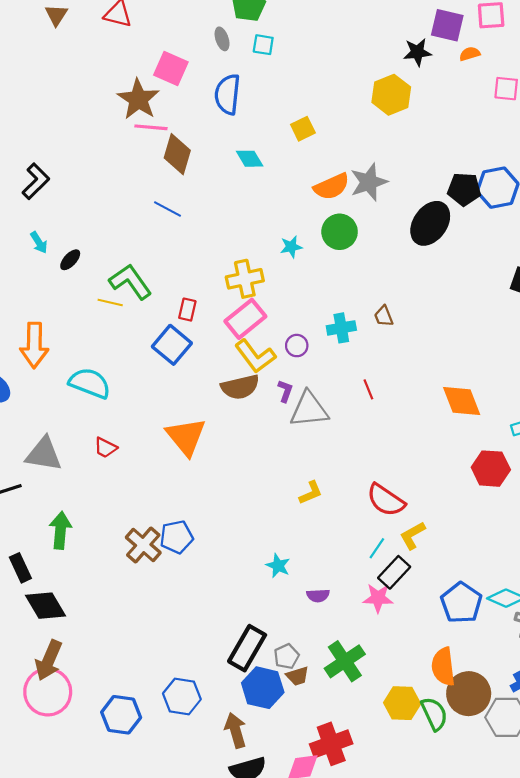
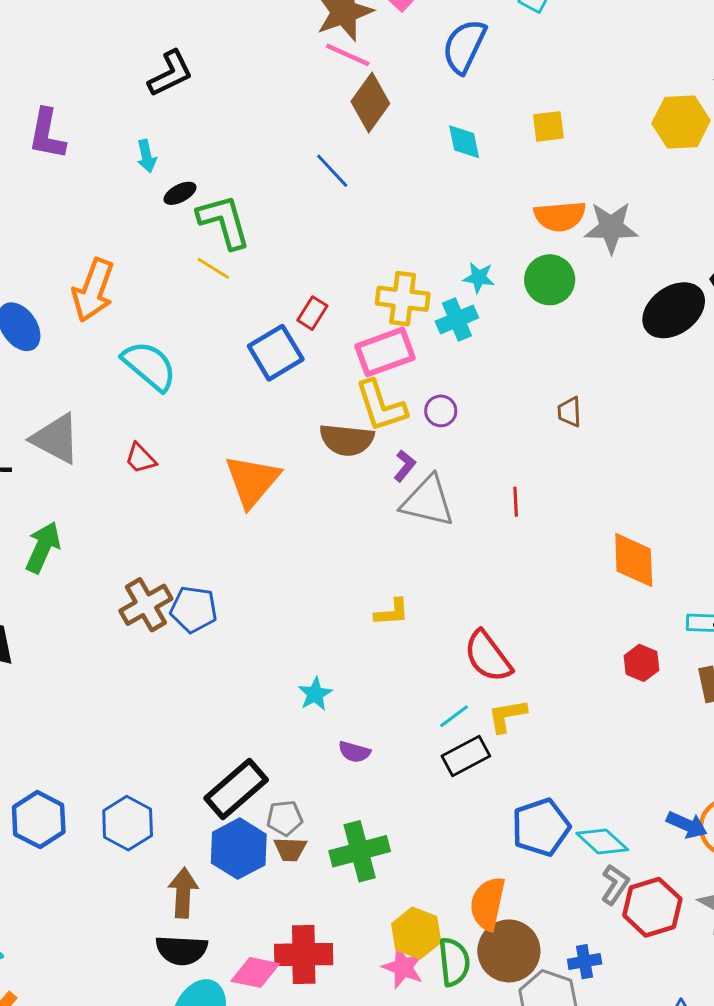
green L-shape: (130, 282) -> (224, 222), moved
cyan cross: (341, 328) -> (457, 320), moved, turned -32
red hexagon: (491, 469) -> (641, 663), size x0.7
pink star: (378, 598) -> (403, 967), moved

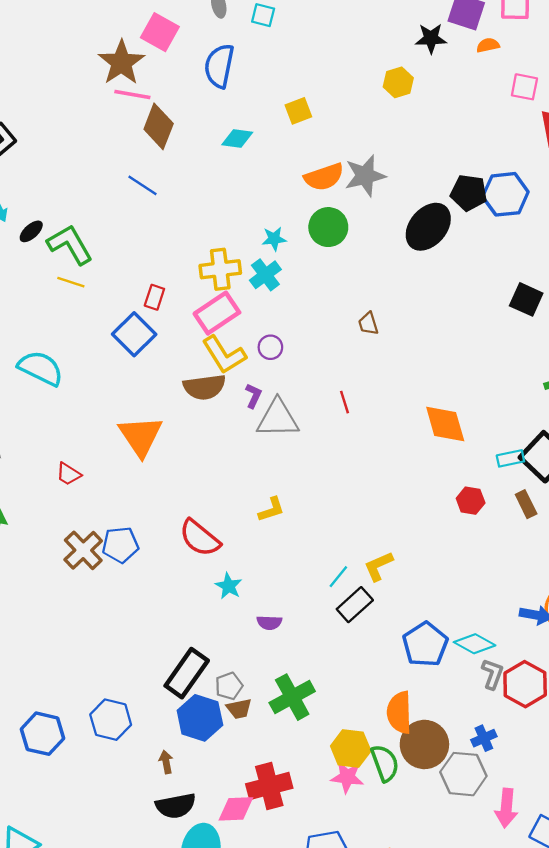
yellow hexagon: (681, 122) -> (398, 82), size x0.7
cyan diamond: (464, 142) -> (237, 138), turned -56
red trapezoid: (141, 458) -> (68, 474), moved
red semicircle: (488, 656) -> (200, 538), moved
brown arrow: (183, 893) -> (166, 762), size x0.6

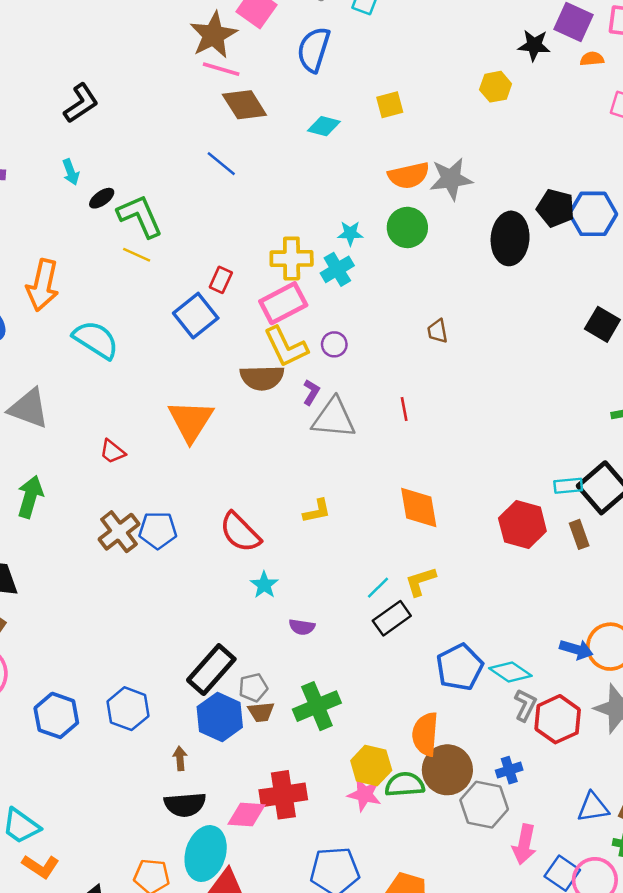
brown diamond: (159, 126) -> (244, 105), turned -60
black ellipse: (428, 227) -> (510, 238), turned -42
orange diamond: (445, 424) -> (419, 508), moved
red hexagon: (471, 501) -> (522, 525), size x1.6
green semicircle: (385, 763) -> (405, 784), turned -81

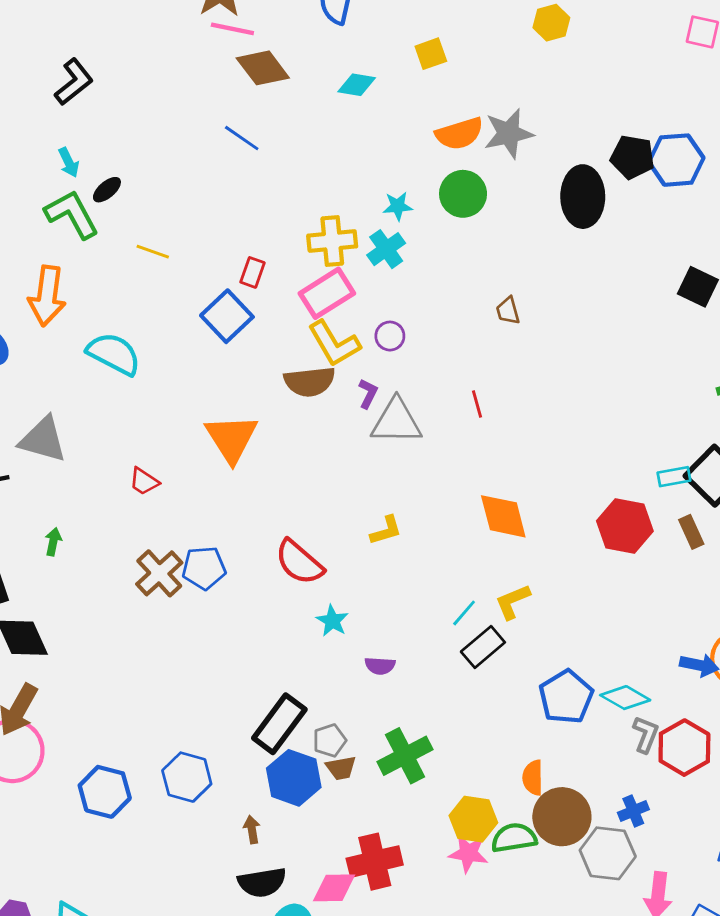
green L-shape: (140, 216) -> (72, 214), moved
green arrow: (30, 497) -> (53, 542), size x0.6
orange semicircle: (425, 734) -> (533, 778), size x0.7

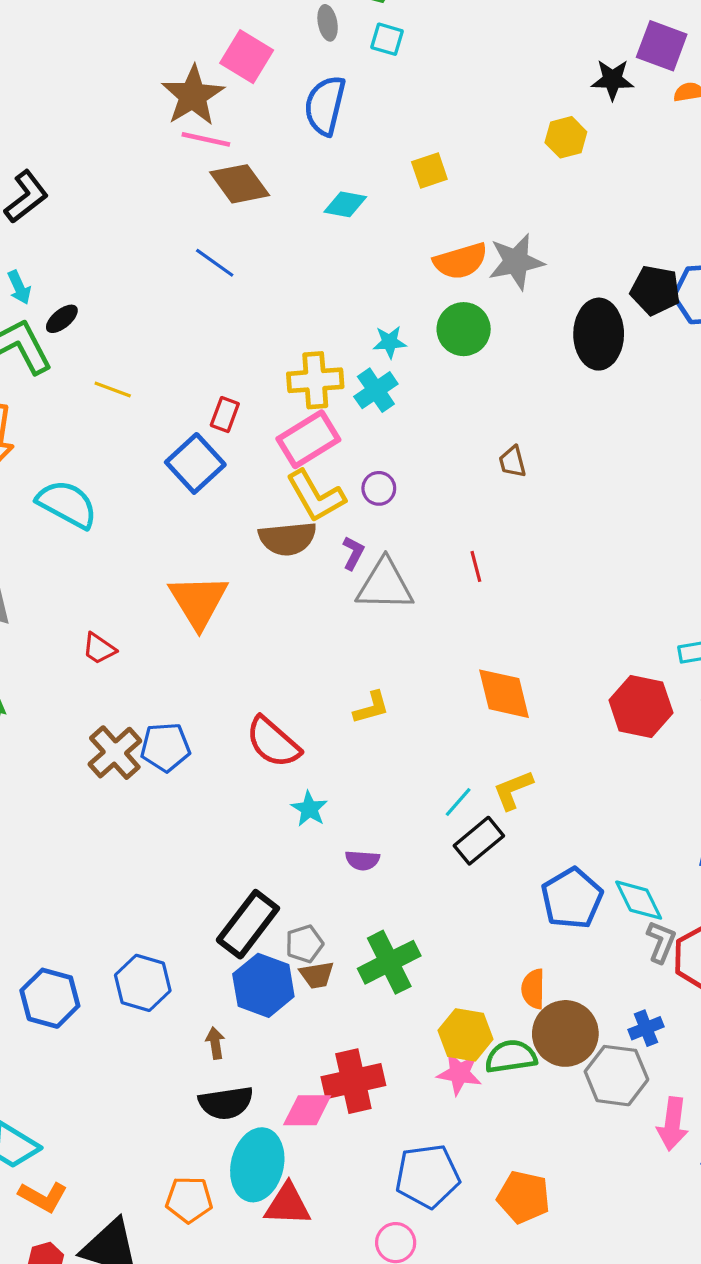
cyan diamond: (625, 698) -> (639, 900), turned 33

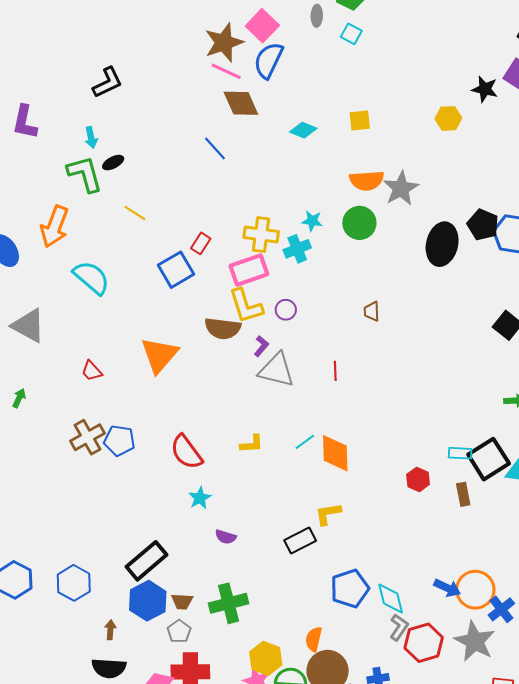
blue semicircle: (325, 105) -> (269, 60), moved
gray star: (516, 262) -> (401, 188), turned -30
red hexagon: (641, 706) -> (418, 479), size x0.6
cyan line: (458, 802) -> (305, 442), moved
gray pentagon: (304, 944) -> (179, 631), moved, turned -30

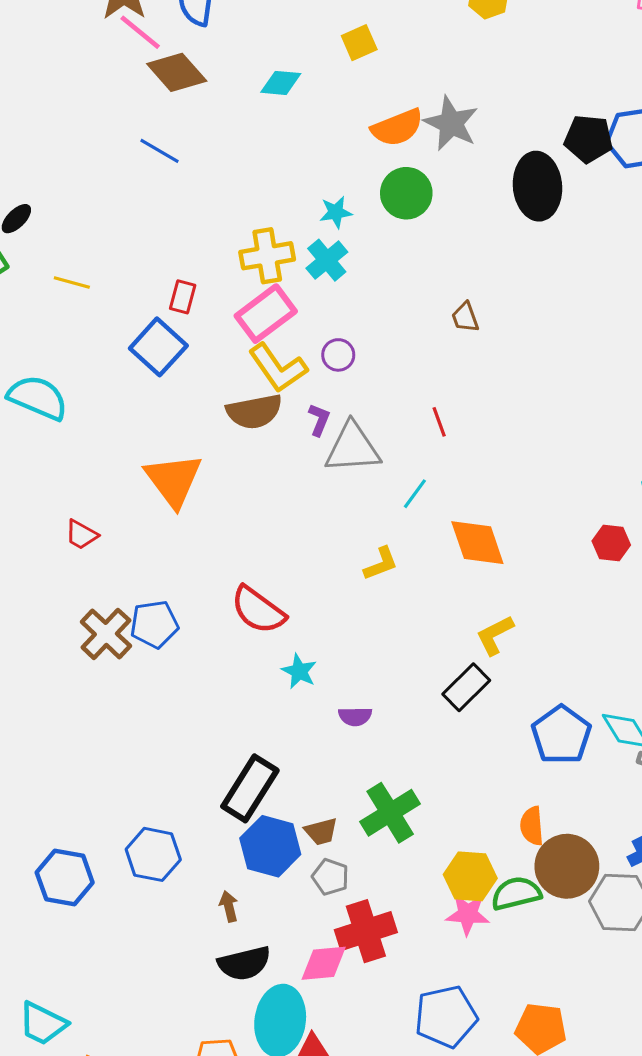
pink line: (226, 71) -> (140, 32), turned 32
cyan line: (305, 442) -> (415, 494), moved
yellow L-shape: (252, 444) -> (381, 564), moved

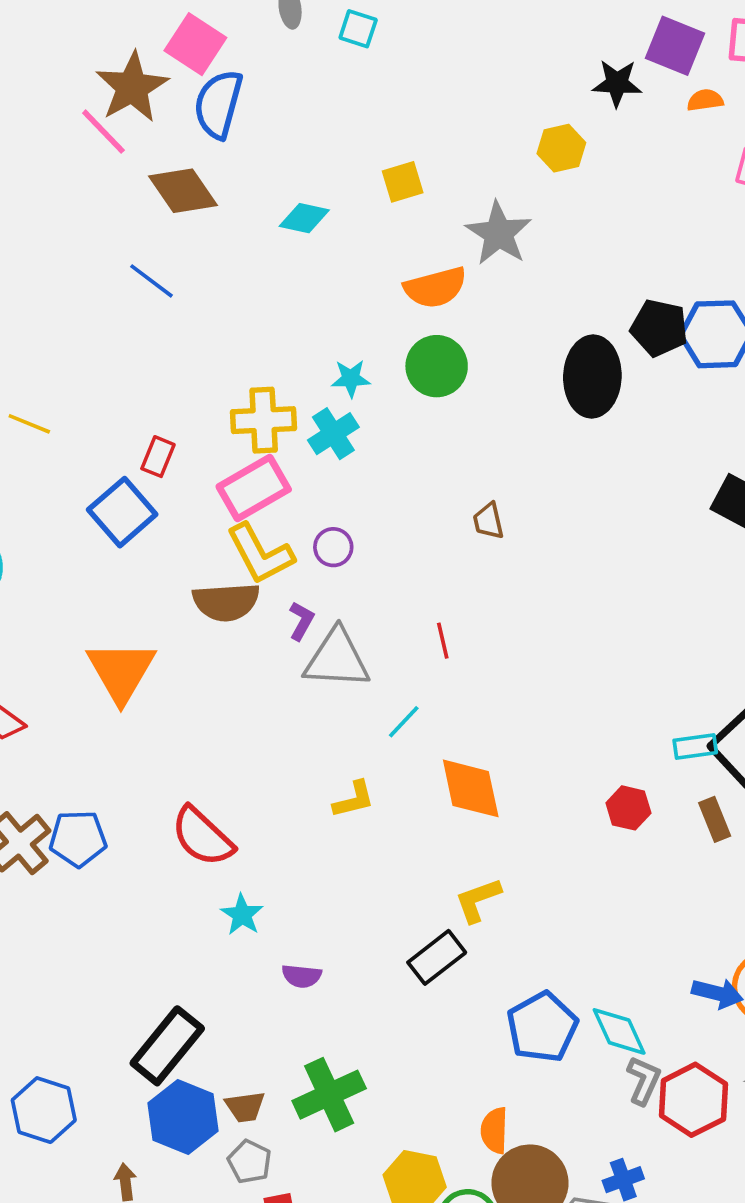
pink line: (140, 32) -> (103, 132), moved
gray star: (451, 123) -> (499, 233), moved

